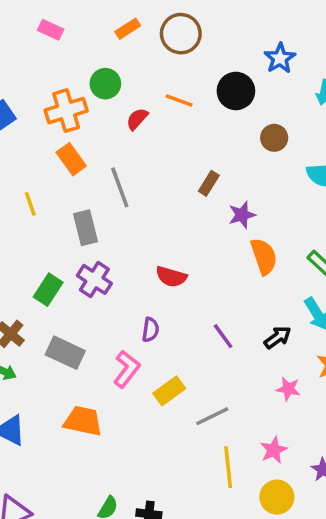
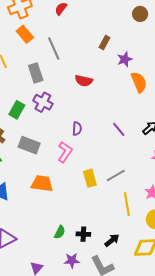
red semicircle: (171, 277) -> (84, 81), moved
yellow rectangle: (169, 391) -> (90, 178), moved, turned -66

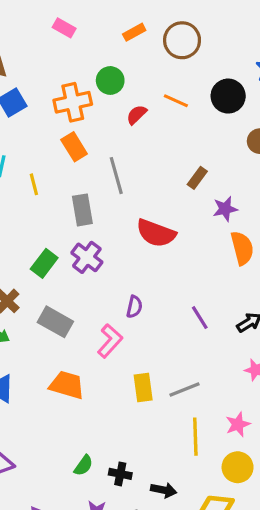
red semicircle: (84, 81) -> (156, 233), size x1.4
black arrow: (112, 240) -> (164, 490), turned 42

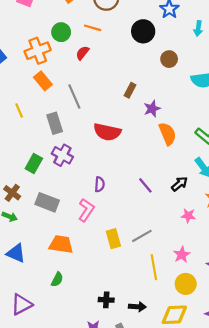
orange line: (176, 101) -> (93, 28), moved
green semicircle: (84, 465) -> (57, 279), moved

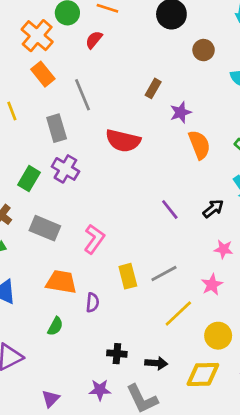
orange cross: (38, 51) -> (37, 36), turned -30
purple semicircle: (100, 184) -> (92, 302), moved
pink star: (182, 255) -> (212, 285), moved
yellow line: (154, 267) -> (178, 314), turned 55

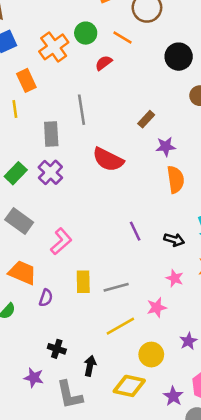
orange rectangle: (43, 74) -> (26, 80), moved
black arrow: (213, 209) -> (174, 240), turned 42
black arrow: (156, 363) -> (90, 366), turned -96

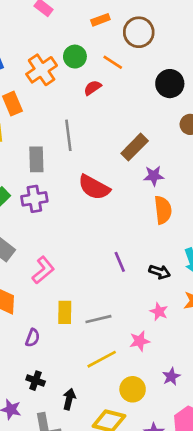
brown rectangle: (146, 119) -> (135, 147), size x1.5
purple cross: (50, 172) -> (34, 199), turned 35
purple semicircle: (46, 298) -> (33, 338), moved

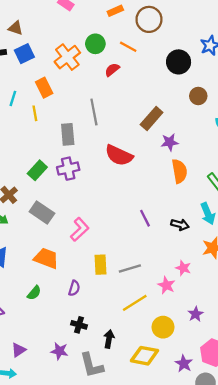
pink star: (159, 312) -> (183, 268), moved
pink star: (140, 341) -> (166, 285), turned -30

